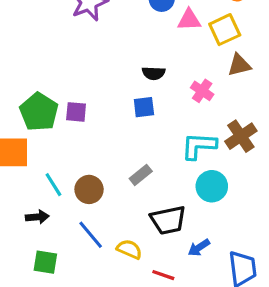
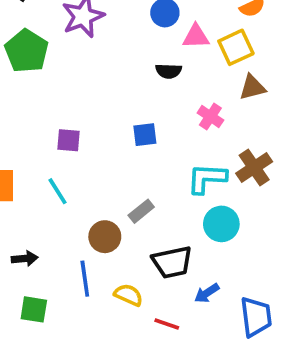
black semicircle: (154, 73) -> (169, 71), moved
green pentagon: (39, 112) -> (27, 51), moved
cyan line: (53, 185) -> (57, 191), moved
brown circle: (89, 189) -> (105, 237), moved
blue line: (91, 235) -> (85, 279), turned 32

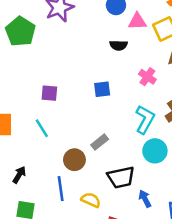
cyan L-shape: (207, 178) -> (145, 119), turned 116
black arrow: (25, 259) -> (19, 175), turned -54
blue arrow: (207, 293) -> (145, 199), turned 96

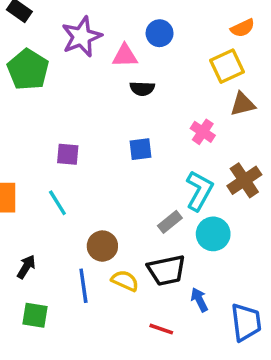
pink triangle: (137, 21) -> (125, 56), moved
black semicircle: (118, 45) -> (142, 89), moved
gray rectangle: (100, 142) -> (170, 222), moved
yellow semicircle: (91, 200) -> (125, 281), moved

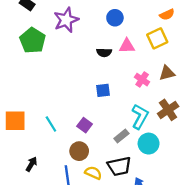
pink triangle: (125, 56) -> (127, 46), moved
brown triangle: (243, 104) -> (167, 73), moved
purple square: (68, 154) -> (85, 125), moved, turned 32

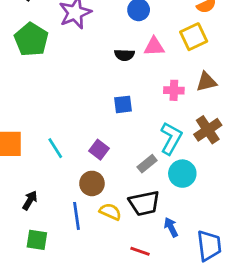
pink cross: (142, 80) -> (174, 90), turned -32

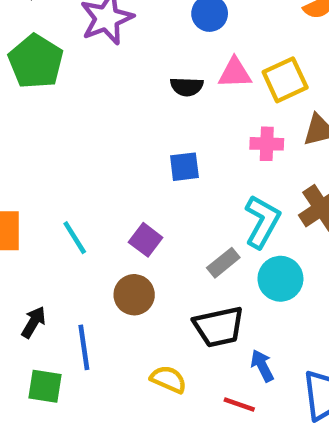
yellow square: (194, 37) -> (285, 80), moved
yellow semicircle: (110, 212) -> (168, 379), moved
blue line: (76, 216) -> (84, 347), moved
red line: (140, 251) -> (239, 404), moved

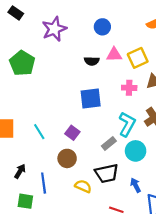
green pentagon: (36, 62) -> (22, 63), moved
blue square: (184, 167) -> (91, 99), size x1.5
blue arrow: (262, 366) -> (136, 185), moved
yellow semicircle: (168, 379) -> (83, 186), moved

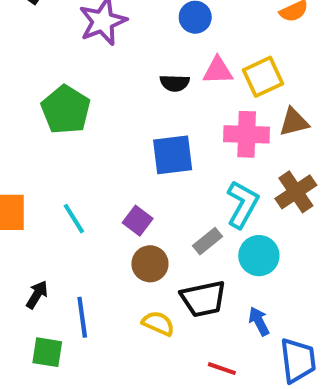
green pentagon: (22, 63) -> (66, 110), moved
pink cross: (129, 88) -> (247, 134), size x1.5
brown circle: (67, 158) -> (150, 264), moved

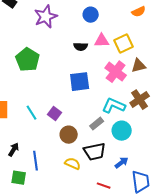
pink cross: (247, 134) -> (116, 72), turned 35
cyan L-shape: (242, 204) -> (114, 106), turned -95
purple square: (138, 221) -> (55, 114), moved
blue arrow: (259, 321) -> (122, 163), turned 80

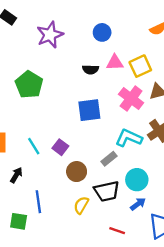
cyan circle: (122, 131) -> (137, 180), moved
black arrow: (14, 150) -> (16, 175), moved
yellow semicircle: (73, 164) -> (81, 205), turned -84

